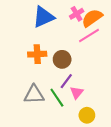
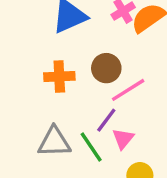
pink line: (89, 36) -> (128, 90), moved
brown circle: (62, 59) -> (106, 68), moved

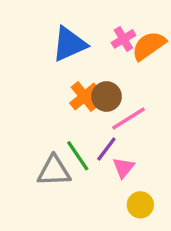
orange cross: (59, 76) -> (84, 97), moved, turned -36
green line: (91, 147) -> (78, 156), moved

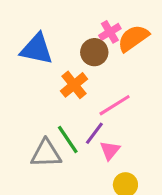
blue triangle: (69, 44) -> (37, 49), moved, turned 36
brown circle: (106, 97) -> (94, 52), moved

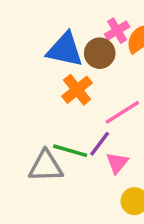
blue triangle: (37, 49) -> (65, 50), moved
green line: (68, 139) -> (70, 151), turned -40

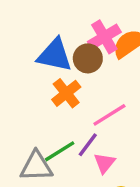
pink cross: (117, 31) -> (104, 37), size x1.4
green line: (70, 151) -> (60, 151), turned -48

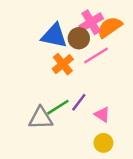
pink line: (109, 115) -> (96, 55), moved
pink triangle: (104, 163) -> (102, 115), moved, turned -35

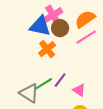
pink cross: (91, 22) -> (53, 15), moved
pink line: (96, 55) -> (86, 37), moved
gray triangle: (41, 118) -> (29, 93), turned 35

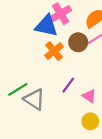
brown circle: (60, 28) -> (78, 42), moved
green line: (43, 84) -> (18, 89), moved

